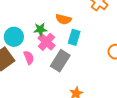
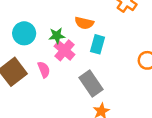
cyan circle: (14, 37) -> (24, 33), moved
gray rectangle: (60, 61) -> (91, 83), moved, turned -65

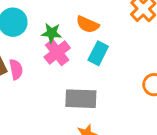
pink semicircle: (44, 70) -> (16, 69), moved
gray rectangle: (91, 83) -> (81, 99), turned -65

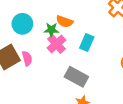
orange semicircle: (88, 24) -> (65, 21), moved
gray rectangle: (81, 99) -> (76, 77), turned 30

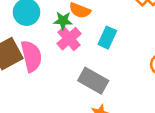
pink semicircle: (27, 58) -> (31, 56), size x1.6

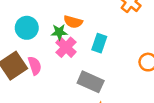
pink semicircle: (31, 56) -> (35, 66), size x0.7

